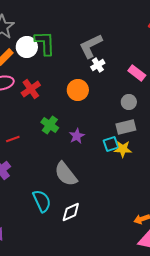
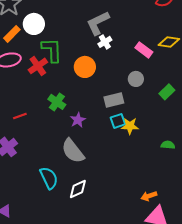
green L-shape: (45, 43) -> (52, 50), moved
gray rectangle: (126, 127) -> (114, 100), moved
purple star: (77, 136) -> (78, 120), moved

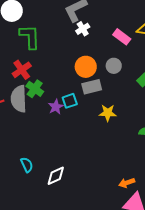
red cross: (38, 66) -> (22, 70), moved
orange circle: (85, 67) -> (86, 67), moved
cyan square: (118, 121) -> (70, 101), moved
gray semicircle: (73, 151) -> (19, 99), moved, turned 36
cyan semicircle: (49, 178) -> (27, 165), size x0.7

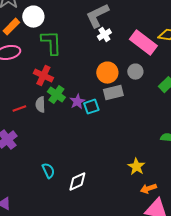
pink rectangle: (122, 37) -> (143, 43), size x1.5
red cross: (22, 70) -> (43, 76), turned -30
gray semicircle: (19, 99) -> (40, 105), size x0.6
purple star: (56, 107) -> (77, 102), moved
yellow star: (108, 113) -> (136, 167), moved, turned 30

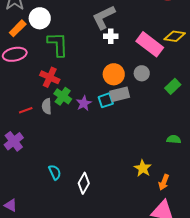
white cross: (104, 35) -> (111, 36), turned 32
cyan square: (91, 107) -> (106, 100), moved
white diamond: (77, 182) -> (84, 183), turned -35
orange arrow: (148, 189) -> (164, 182), moved, turned -49

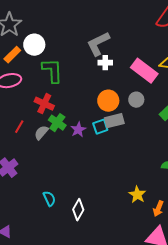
gray semicircle: (47, 106) -> (41, 133), turned 42
red line: (26, 110) -> (19, 127), moved, turned -40

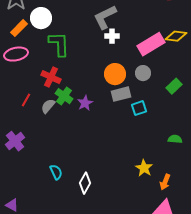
pink rectangle: (144, 71) -> (151, 44), turned -68
cyan square: (100, 127) -> (139, 108), moved

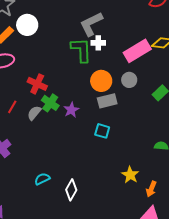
green L-shape: (59, 44) -> (81, 50), moved
cyan square: (139, 108) -> (102, 131), moved, turned 35
cyan semicircle: (56, 172) -> (42, 179), turned -91

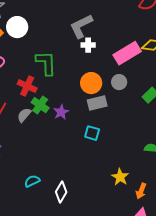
green L-shape: (81, 50) -> (46, 63), moved

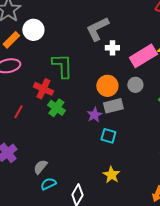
white cross: (88, 45) -> (112, 48), moved
purple star: (61, 112) -> (94, 115), moved
gray semicircle: (24, 115) -> (40, 167), moved
yellow star: (120, 177) -> (111, 175), moved

